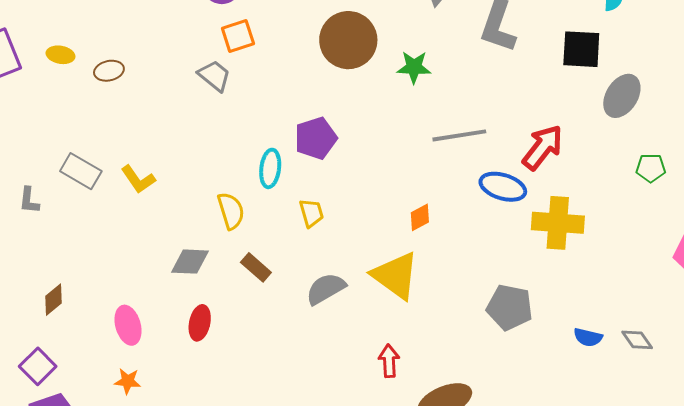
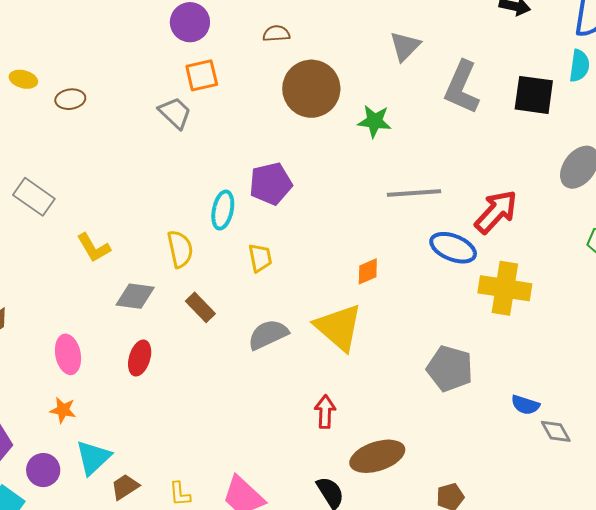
black square: (581, 49) -> (534, 95), moved
yellow L-shape: (138, 179) -> (94, 248), moved
gray diamond: (637, 340) -> (556, 431), moved

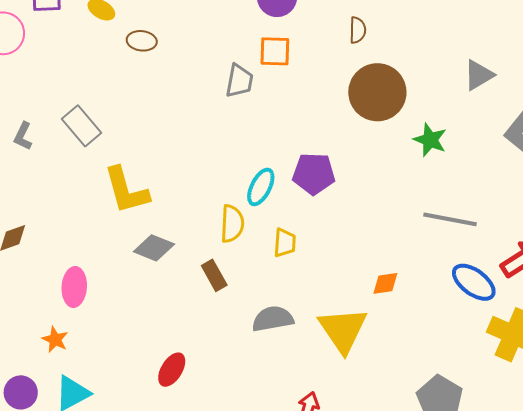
brown semicircle: (276, 34) -> (358, 30), turned 80
gray trapezoid: (175, 113) -> (239, 81), turned 42
yellow L-shape: (94, 248) -> (126, 190), size x1.5
yellow semicircle: (180, 249) -> (232, 224), moved
red ellipse: (140, 358) -> (172, 370), moved

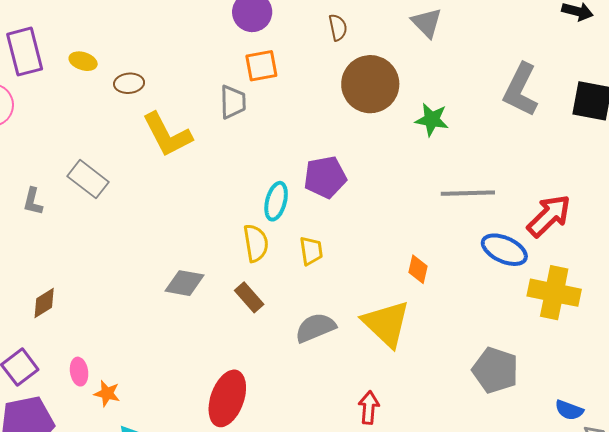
gray triangle: (479, 75) -> (427, 23), moved, turned -32
yellow L-shape: (126, 190) -> (167, 135), moved
orange diamond: (385, 283) -> (418, 269), turned -56
pink ellipse: (74, 287) -> (79, 372), moved, size x0.7
red ellipse: (172, 370) -> (227, 398), size x1.6

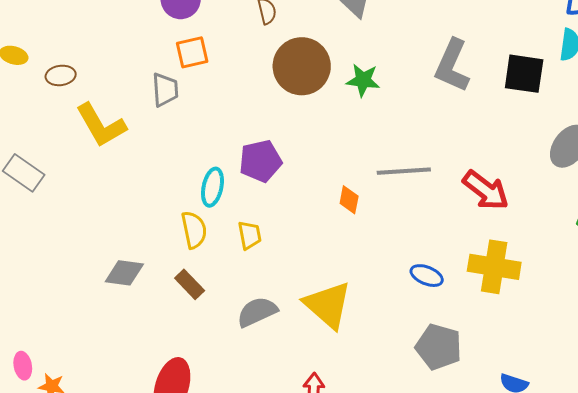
green star: (432, 120) -> (363, 80), moved
red arrow: (549, 216) -> (486, 190), turned 84
blue ellipse: (504, 250) -> (427, 276), moved, size x0.7
orange diamond: (418, 269) -> (349, 200), moved

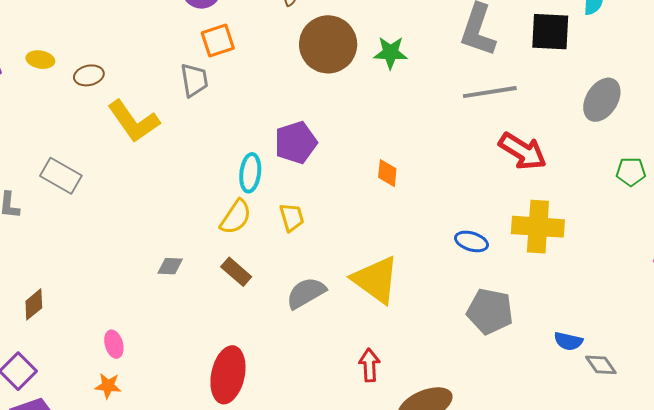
gray line: (404, 171) -> (490, 92), moved
yellow semicircle: (194, 230) -> (236, 217), turned 51
gray diamond: (124, 273) -> (170, 266), size x0.7
pink ellipse: (23, 366) -> (114, 344), moved

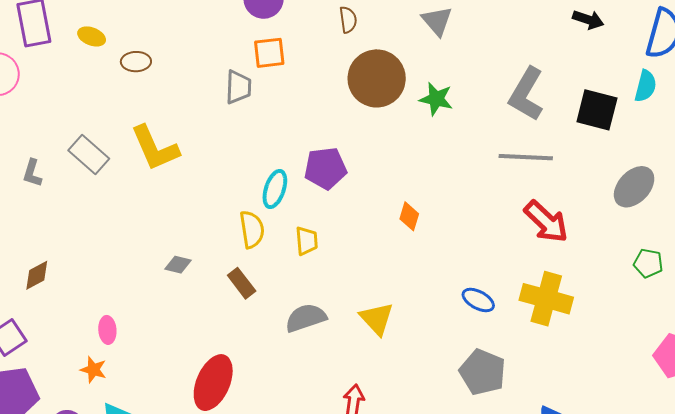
yellow L-shape: (134, 121) -> (155, 148), moved
yellow semicircle: (236, 217) -> (252, 229), turned -54
yellow triangle: (376, 280) -> (377, 319), size x0.7

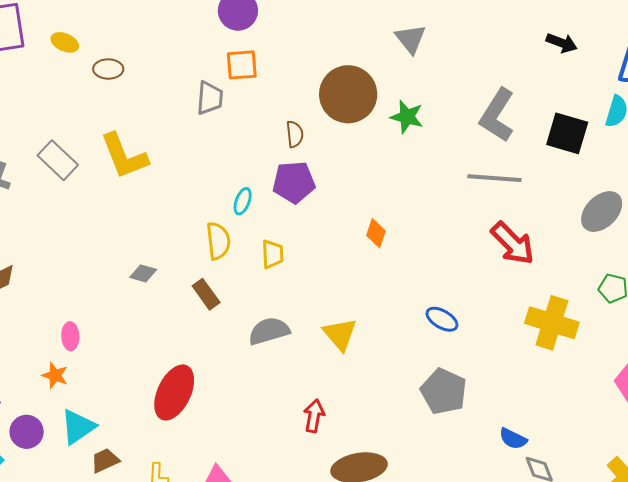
brown semicircle: (348, 20) -> (295, 134), moved
cyan ellipse: (275, 189) -> (243, 201), size x0.7
yellow cross: (546, 299) -> (552, 323), moved

